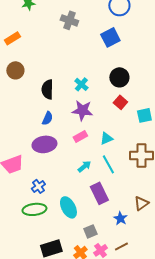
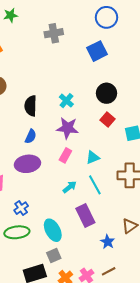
gray cross: (69, 20) -> (54, 33), turned -30
pink rectangle: (80, 136) -> (65, 155), turned -32
gray square: (90, 231) -> (54, 255), moved

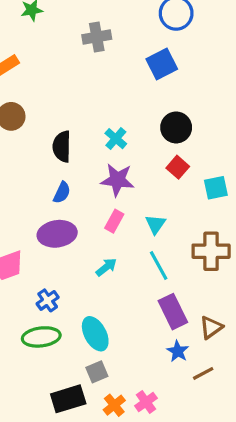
cyan triangle: (93, 157) -> (155, 224), turned -32
cyan arrow: (70, 187) -> (106, 267), moved
purple rectangle: (85, 215) -> (173, 312), moved
brown line: (109, 271) -> (203, 373), moved

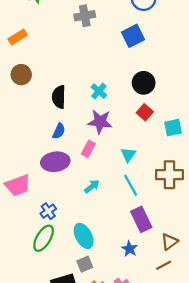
pink rectangle: (114, 221) -> (88, 149), moved
brown triangle: (211, 327) -> (169, 242), moved
green ellipse: (41, 337) -> (44, 238), turned -52
blue star: (178, 351) -> (129, 249), moved

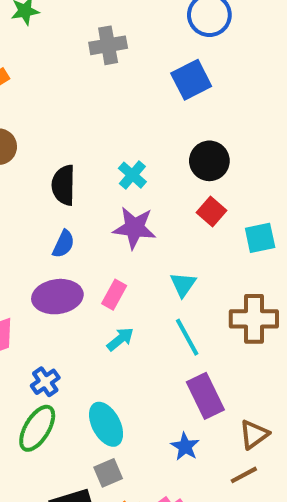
pink rectangle: (88, 149) -> (114, 295), moved

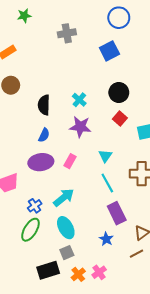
cyan arrow: (120, 339) -> (64, 197), moved, size x1.5

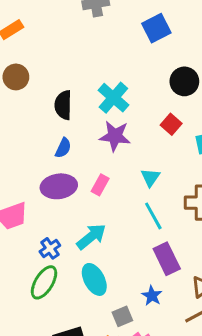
black circle: (119, 92) -> (184, 81), moved
cyan cross: (79, 100) -> (113, 98), size x1.5
gray square: (67, 253) -> (122, 316), moved

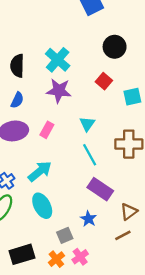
purple rectangle: (167, 259) -> (100, 189), turned -30

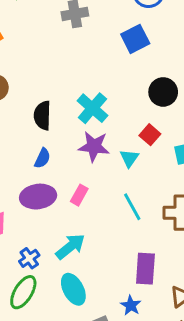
cyan triangle: (87, 124) -> (129, 158), moved
cyan line: (90, 155) -> (132, 207), moved
purple rectangle: (100, 189) -> (145, 269), turned 60

